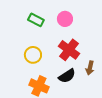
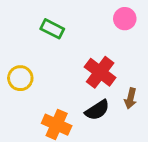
pink circle: (65, 19) -> (125, 19), moved
yellow circle: (33, 55) -> (20, 78), moved

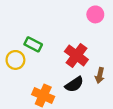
green rectangle: (52, 29) -> (33, 44), moved

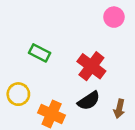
yellow circle: (15, 60) -> (18, 94), moved
brown arrow: (100, 75) -> (119, 109), moved

